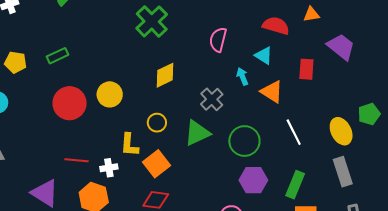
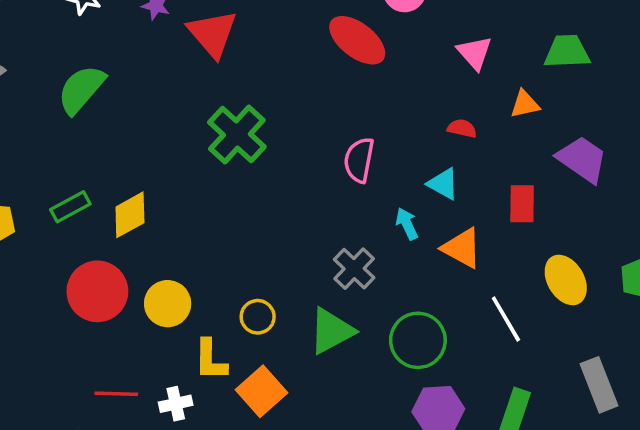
red semicircle: (276, 26) -> (462, 128), size x0.6
yellow diamond: (165, 75) -> (130, 215), moved
yellow circle: (110, 94) -> (168, 304), moved
yellow ellipse: (341, 131) -> (566, 280), moved

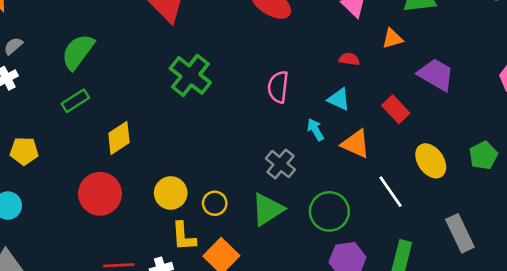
red rectangle: (522, 204) -> (396, 109), turned -40
green rectangle: (70, 207) -> (75, 101), moved
yellow circle: (168, 304) -> (171, 193), moved

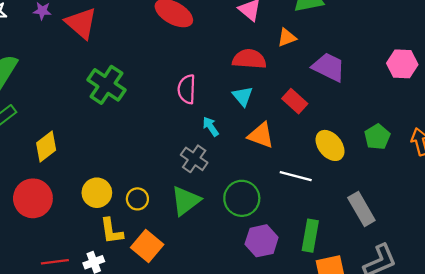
red semicircle: (349, 59) -> (249, 59), size x1.8
cyan triangle: (339, 99) -> (243, 96), turned 30
cyan arrow: (315, 130) -> (211, 127), moved
white line: (391, 192) -> (296, 176), turned -36

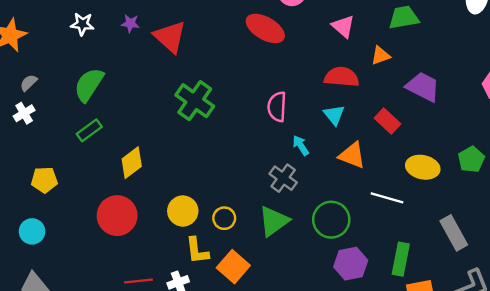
yellow ellipse: (330, 145) -> (423, 167), turned -40

